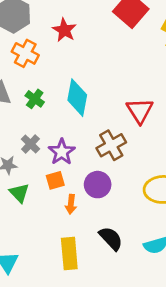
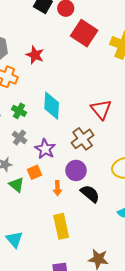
gray cross: (30, 144) -> (19, 138), moved
orange square: (55, 180) -> (35, 172), moved
black semicircle: (111, 238) -> (90, 194), moved

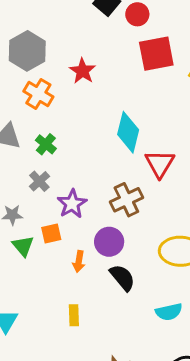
red square: (84, 33) -> (156, 54), turned 35
cyan diamond: (52, 106) -> (128, 132), moved
yellow rectangle: (61, 226) -> (74, 315), size x0.6

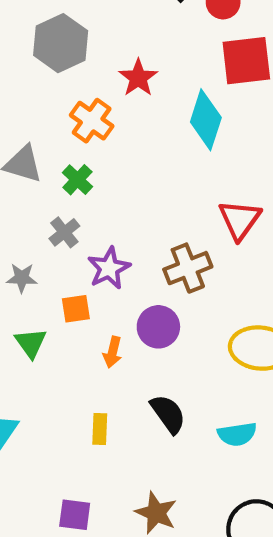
orange cross: (38, 94) -> (92, 121), moved
cyan diamond: (128, 132) -> (206, 120), moved
green triangle: (23, 246) -> (31, 343), moved
black semicircle: (122, 278) -> (168, 414), moved

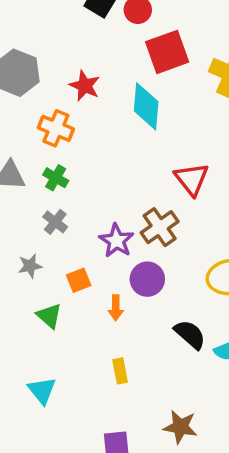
purple star: (109, 268) -> (116, 241), moved
black semicircle: (168, 414) -> (190, 334), moved

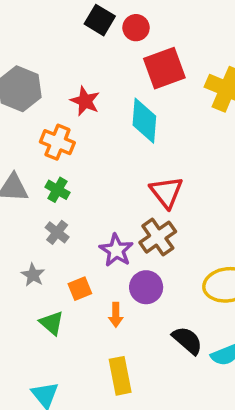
red triangle: (192, 179) -> (167, 192), moved
gray star: (30, 266) -> (33, 275), turned -30
yellow rectangle: (120, 371) -> (120, 376), size x1.5

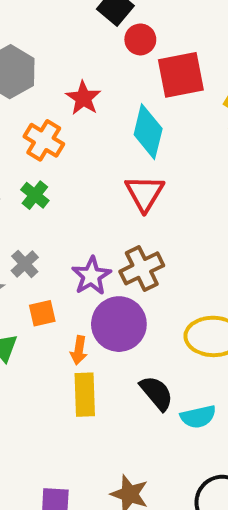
red circle: (136, 28) -> (140, 39), moved
red triangle: (167, 192) -> (145, 193), moved
gray cross: (57, 232) -> (25, 264), moved
purple circle: (146, 287) -> (119, 324), size x1.4
yellow rectangle: (120, 376) -> (85, 395), moved

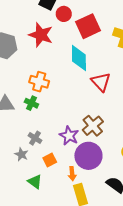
red star: (83, 98) -> (41, 35), moved, size x1.4
orange cross: (44, 140) -> (39, 82), moved
red triangle: (145, 193) -> (101, 82), moved

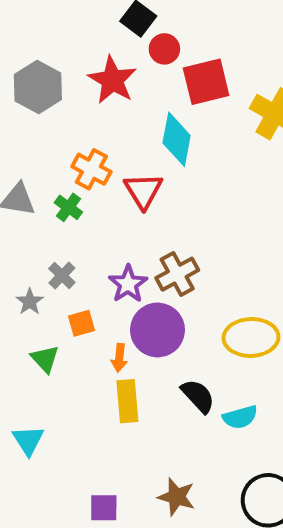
red triangle: (101, 82) -> (143, 191), moved

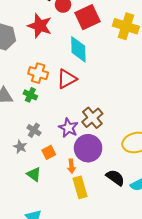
red triangle: (143, 191) -> (67, 79), turned 45

